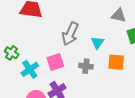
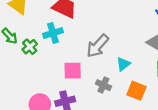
cyan cross: (30, 69) -> (53, 33), moved

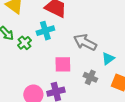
gray arrow: (98, 46) -> (85, 42), turned 75

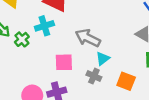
cyan triangle: (108, 59) -> (103, 59), moved

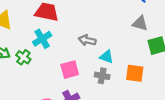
gray arrow: (88, 38) -> (87, 40), size x0.7
cyan triangle: (103, 59) -> (107, 57), turned -48

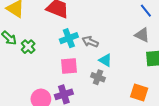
cyan cross: (42, 39) -> (69, 38), moved
orange square: (135, 73) -> (139, 92), moved

